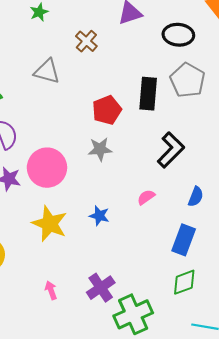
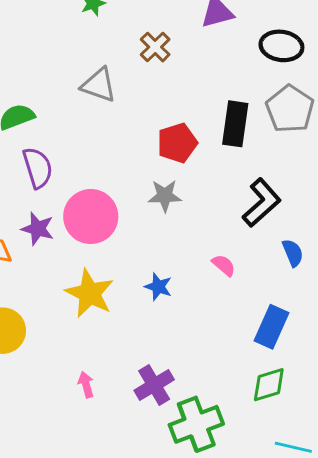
pink semicircle: (146, 197) -> (224, 265), turned 72
blue semicircle: (196, 197) -> (293, 253), moved, turned -48

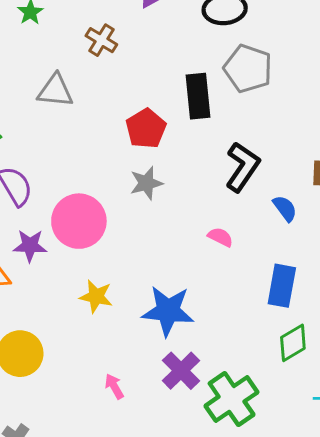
blue star: (158, 287) -> (168, 311), moved, size x1.8
yellow star: (90, 293) -> (96, 296), size x0.7

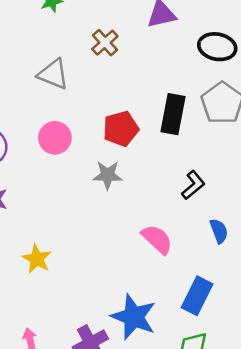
black L-shape: (242, 167) -> (193, 185), size x0.7
pink circle: (79, 221) -> (55, 138), moved, size x0.7
pink semicircle: (220, 237) -> (157, 239), size x1.5
blue star: (168, 311) -> (134, 317), moved

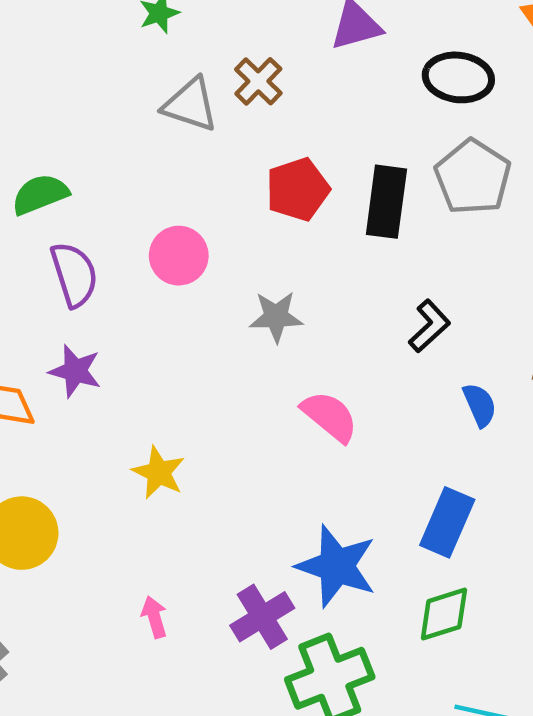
gray triangle: (53, 74) -> (190, 105), moved
red pentagon: (121, 129) -> (298, 189), moved
pink semicircle: (157, 239) -> (330, 416), moved

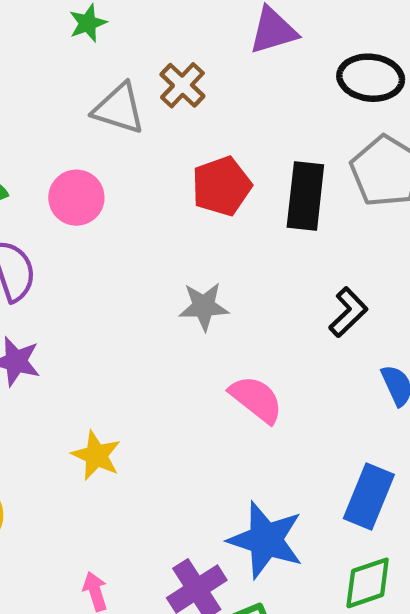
pink circle: (179, 256) -> (76, 198), moved

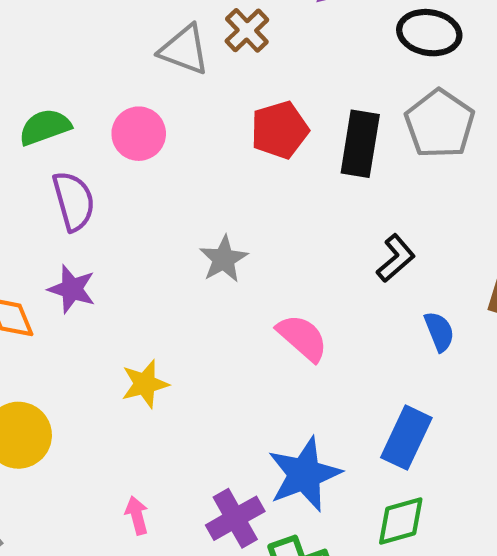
gray star: (204, 306) -> (224, 259), moved, turned -30
yellow star: (96, 455) -> (145, 384), turned 30
blue star: (266, 540) -> (304, 474), turned 30

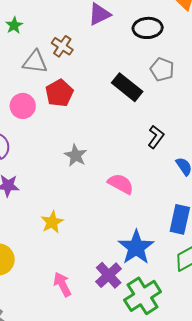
gray pentagon: (440, 124) -> (162, 69), size x0.7
red pentagon: (280, 130) -> (59, 93), moved
black rectangle: (360, 144) -> (127, 87), turned -48
pink arrow: (137, 515) -> (62, 284), size x1.4

